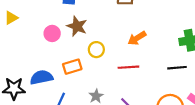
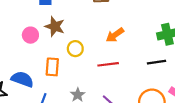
orange rectangle: (72, 67) -> (52, 67), turned -66
blue semicircle: (41, 77) -> (22, 79), turned 35

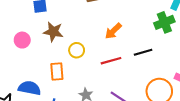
pink circle: (30, 35) -> (22, 40), moved
black line: (156, 62) -> (143, 52), moved

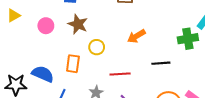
red line: (111, 61) -> (120, 74), moved

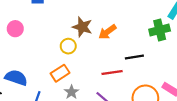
brown star: (78, 24) -> (82, 27), moved
orange rectangle: (73, 64) -> (60, 73), moved, turned 54
red line: (120, 74) -> (112, 72), moved

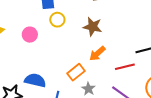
orange arrow: (107, 32) -> (97, 54), moved
yellow circle: (68, 46) -> (57, 20), moved

